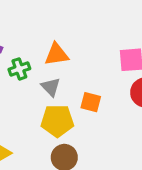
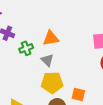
orange square: (91, 102) -> (78, 94), moved

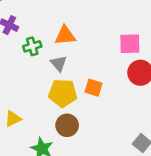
orange square: (78, 94) -> (94, 88), moved

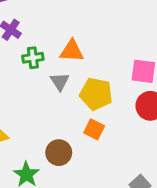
orange square: (94, 88) -> (94, 129), moved
yellow pentagon: (63, 93) -> (96, 94), moved

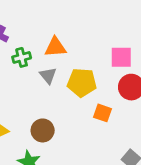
orange square: (94, 129) -> (103, 113), moved
brown circle: (59, 153) -> (43, 130), moved

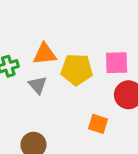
yellow pentagon: (82, 83) -> (77, 70), moved

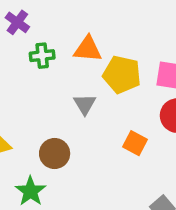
gray triangle: (38, 85) -> (85, 104), moved

